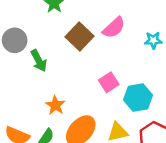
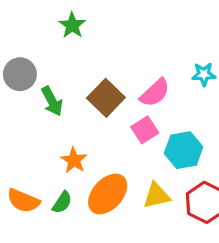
pink semicircle: (114, 28) -> (155, 93), moved
brown square: (80, 36) -> (106, 98), moved

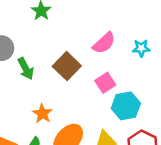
pink semicircle: (155, 93) -> (104, 43), moved
pink square: (145, 130) -> (105, 83), moved

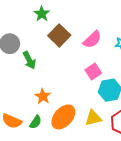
brown square: (67, 66) -> (59, 35), moved

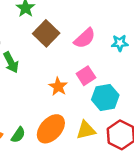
orange star: (43, 96) -> (58, 87), moved

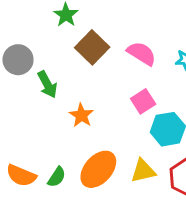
pink semicircle: (85, 38) -> (142, 54), turned -105
orange star: (58, 87) -> (81, 115), moved

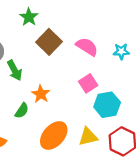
green semicircle: (57, 177) -> (22, 111), moved

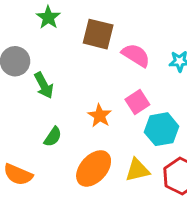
green star: (29, 17) -> (48, 17), moved
brown square: (49, 42) -> (98, 34), moved, turned -30
orange star: (41, 94) -> (100, 116), moved

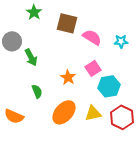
green semicircle: (53, 137) -> (37, 91), turned -56

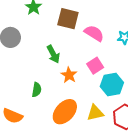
green arrow: (31, 57) -> (53, 54), moved
green semicircle: (37, 91) -> (37, 90), turned 32

